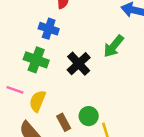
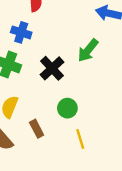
green circle: (89, 116) -> (67, 108), moved

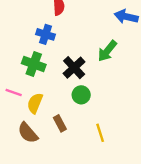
green circle: (67, 108) -> (81, 95), moved

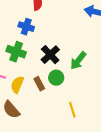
green arrow: (107, 51) -> (78, 61), moved
brown rectangle: (60, 123) -> (39, 84), moved

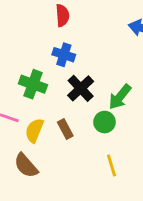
blue cross: (26, 27) -> (64, 55), moved
green circle: (56, 78) -> (104, 122), moved

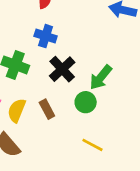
yellow line: (111, 166) -> (92, 145), turned -45

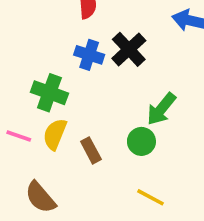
black cross: (62, 69) -> (129, 49), moved
yellow semicircle: (17, 110) -> (55, 134), moved

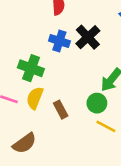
brown semicircle: (40, 197) -> (24, 143), turned -85
yellow line: (150, 197) -> (106, 126), moved

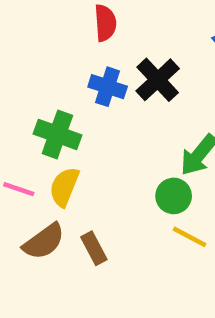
brown rectangle: (61, 110) -> (94, 248), moved
brown semicircle: (24, 143) -> (44, 241), moved

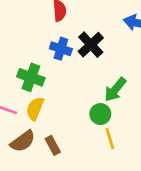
yellow line: (190, 237) -> (110, 139), turned 45

